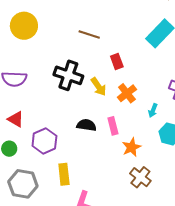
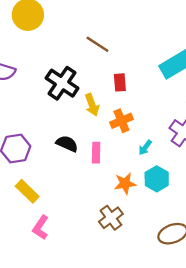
orange star: (132, 147) -> (125, 183), moved
yellow rectangle: (64, 174) -> (27, 191), turned -55

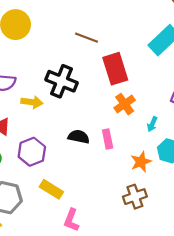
red rectangle: (120, 82) -> (115, 69), size x1.8
yellow arrow: (92, 105) -> (32, 102), moved, turned -50
brown cross: (111, 218) -> (135, 197), turned 30

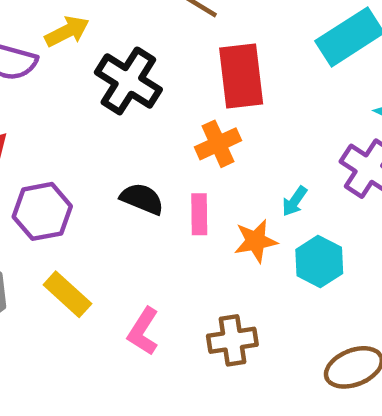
yellow arrow: (32, 102) -> (67, 31), moved, turned -45
orange cross: (125, 104) -> (218, 144), moved
orange star: (141, 162) -> (256, 241), moved
pink L-shape: (71, 220) -> (143, 331), moved

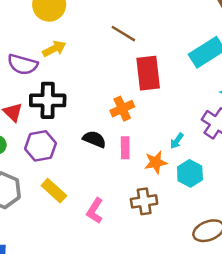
black cross: (128, 81) -> (48, 100), moved, turned -32
orange cross: (218, 144) -> (122, 109), moved
brown cross: (232, 340) -> (144, 201), moved

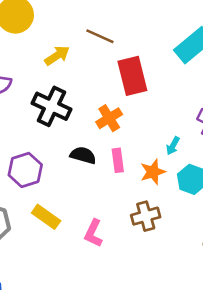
yellow arrow: (54, 49) -> (57, 56), moved
black cross: (48, 100) -> (51, 106), moved, turned 32

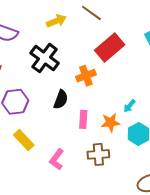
red rectangle: (132, 76) -> (110, 48), turned 52
black semicircle: (83, 155) -> (61, 99), turned 84
pink rectangle: (118, 160) -> (83, 119), moved

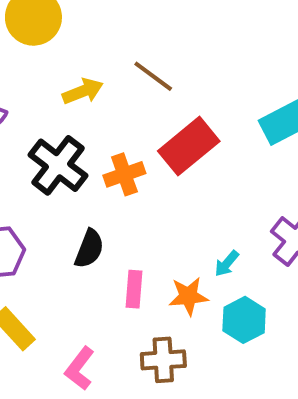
orange cross: (86, 76) -> (124, 174), moved

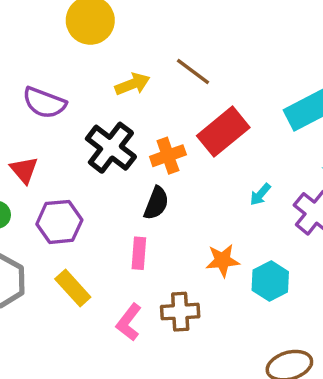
black semicircle: (89, 249) -> (156, 203), moved
cyan arrow: (227, 264) -> (260, 194), moved
pink rectangle: (134, 289) -> (139, 253), moved
brown cross: (163, 360) -> (180, 312), moved

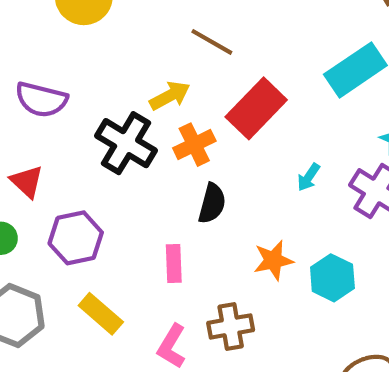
yellow arrow: (132, 84) -> (170, 96), moved
black semicircle: (156, 203) -> (212, 203), moved

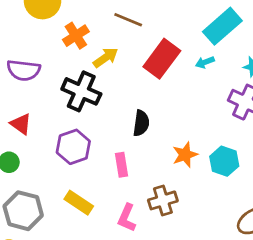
orange cross: (194, 145) -> (76, 36), moved
cyan arrow: (309, 177) -> (205, 62), moved, turned 42
purple hexagon: (76, 238) -> (73, 147), moved

